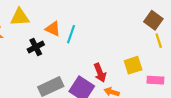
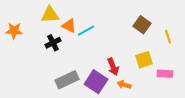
yellow triangle: (20, 17) -> (50, 15), moved
brown square: (153, 20) -> (142, 25), moved
cyan line: (71, 34) -> (86, 31), turned 42

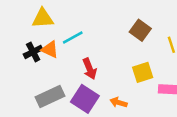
yellow triangle: (50, 15) -> (43, 18), moved
orange triangle: (69, 26) -> (50, 50), moved
red arrow: (113, 67) -> (90, 69), moved

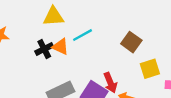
brown square: (140, 30) -> (131, 42), moved
red arrow: (90, 69) -> (110, 83), moved

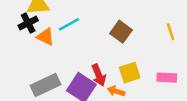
black cross: (44, 49) -> (28, 23), moved
yellow square: (150, 69) -> (130, 73), moved

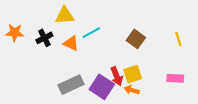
black cross: (28, 23) -> (44, 38), moved
yellow square: (130, 73) -> (133, 74), moved

